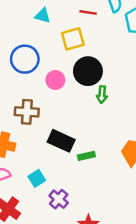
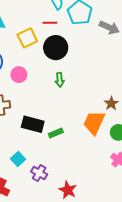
red line: (88, 12) -> (50, 23), moved
black circle: (88, 71) -> (56, 48), moved

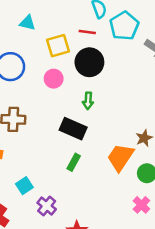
pink circle: (19, 75) -> (54, 79), moved
black rectangle: (33, 124) -> (73, 129), moved
green rectangle: (56, 133) -> (74, 162), turned -48

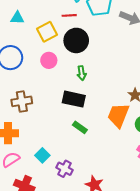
green rectangle: (74, 162) -> (80, 127), turned -72

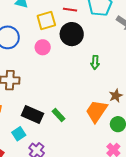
green arrow: (82, 73) -> (95, 63), moved
black rectangle: (74, 99) -> (32, 114), moved

